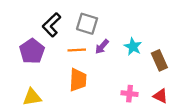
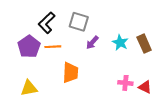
orange line: (77, 50) -> (53, 47), moved
brown rectangle: (159, 60) -> (144, 44), moved
pink cross: (130, 94) -> (125, 83), moved

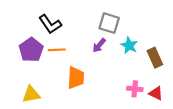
gray square: (79, 22) -> (109, 23), moved
black L-shape: (47, 23) -> (50, 24), turned -80
brown rectangle: (144, 44) -> (155, 58), moved

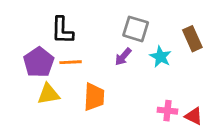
black L-shape: (50, 24) -> (62, 30), turned 35
brown rectangle: (155, 58) -> (192, 39), moved
yellow triangle: (31, 94) -> (48, 94), moved

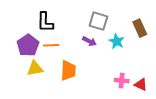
purple arrow: (123, 57) -> (89, 41), turned -104

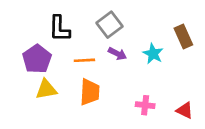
gray square: (98, 21) -> (110, 25), moved, turned 36
orange line: (51, 45) -> (84, 60), moved
pink cross: (122, 81) -> (145, 105), moved

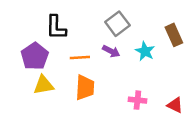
gray square: (110, 25) -> (117, 24), moved

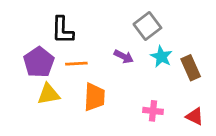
gray square: (117, 24) -> (147, 26), moved
brown rectangle: (174, 35) -> (191, 68), moved
orange line: (80, 58) -> (76, 64), moved

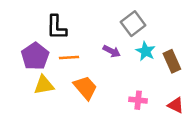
orange trapezoid: (95, 97) -> (85, 88), turned -44

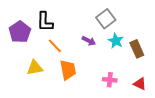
purple pentagon: (35, 56) -> (20, 32), moved
orange line: (69, 57) -> (55, 46), turned 49
orange trapezoid: (85, 88) -> (68, 70), turned 30

